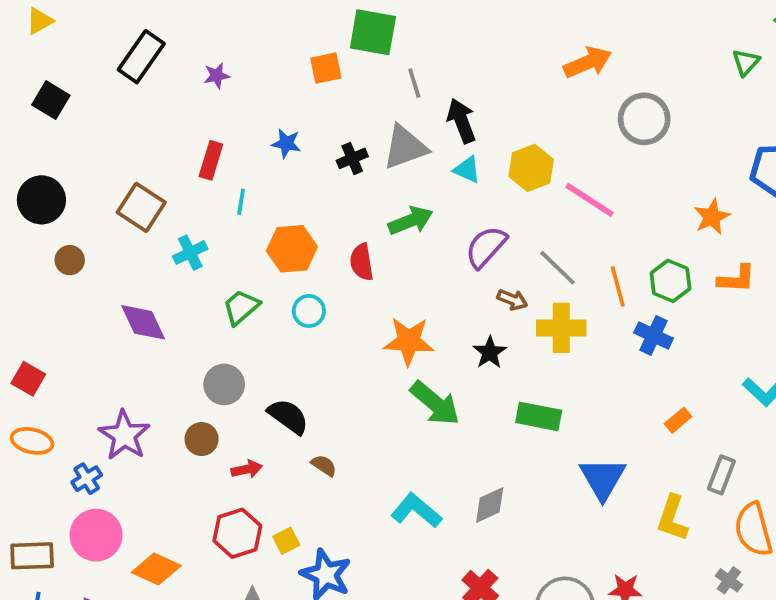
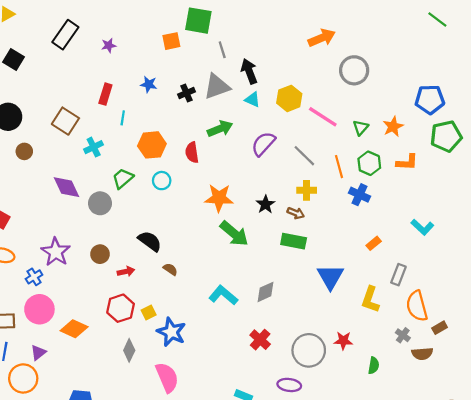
green triangle: (746, 62) -> (361, 128), moved
brown arrow: (512, 300) -> (296, 213), moved
yellow cross: (561, 328) -> (307, 190), size x0.7
gray circle: (224, 384) -> (100, 203), moved

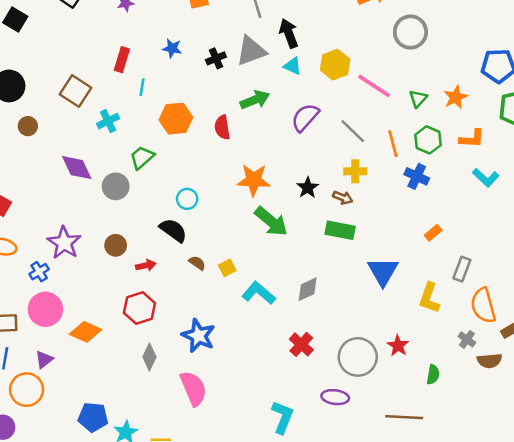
cyan circle: (162, 181) -> (187, 199), moved
cyan L-shape: (422, 227) -> (486, 178), moved
yellow square: (149, 313) -> (227, 268), moved
red star: (343, 341) -> (398, 346), turned 30

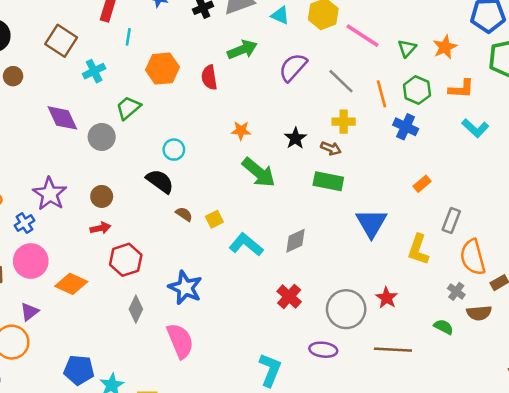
orange star: (254, 180) -> (241, 131), size x0.6
red arrow: (146, 265) -> (100, 228), moved
green semicircle: (433, 375) -> (444, 327), moved, turned -72
brown line: (404, 417) -> (393, 350), moved

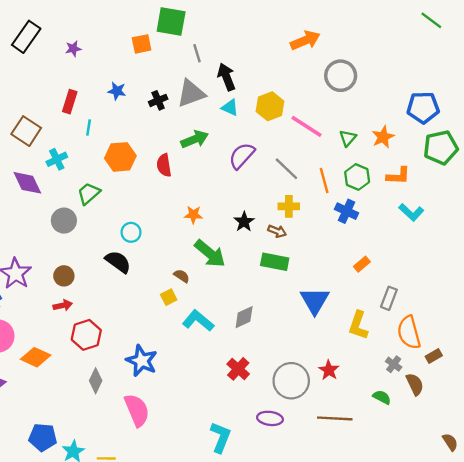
purple diamond: (62, 118) -> (27, 183), moved
brown semicircle: (184, 214) -> (182, 276), moved
brown semicircle: (479, 313) -> (415, 384), turned -110

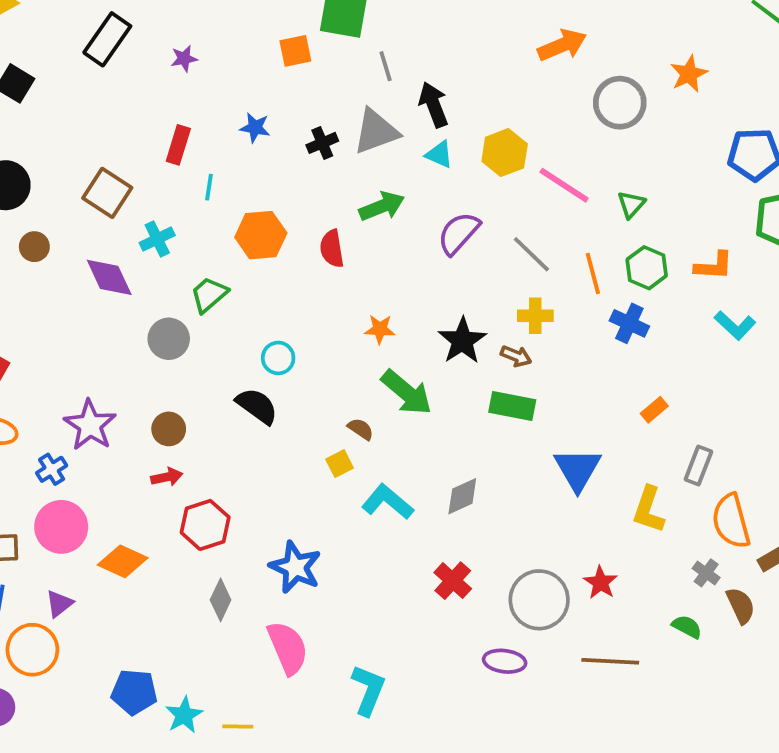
orange star: (383, 137) -> (689, 74), moved
black star: (244, 222) -> (462, 341), size x1.4
cyan L-shape: (221, 437) -> (368, 690), moved

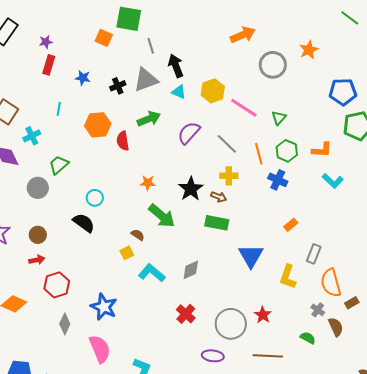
orange square: (295, 51) -> (104, 38), turned 36
red rectangle: (178, 145) -> (49, 65), moved
orange hexagon: (261, 235) -> (98, 125), moved

